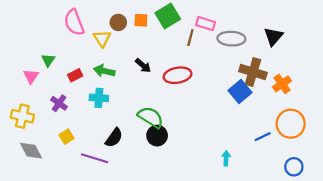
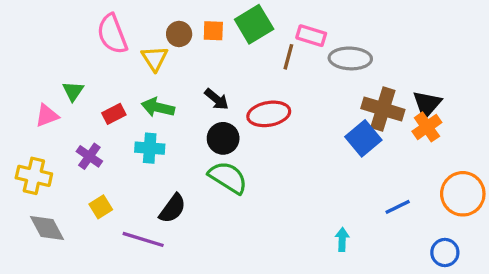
black triangle: (273, 36) -> (427, 104), moved
pink triangle: (31, 76) -> (47, 116), turned 35
orange circle: (291, 124) -> (463, 194), moved
black circle: (157, 136) -> (223, 138), moved

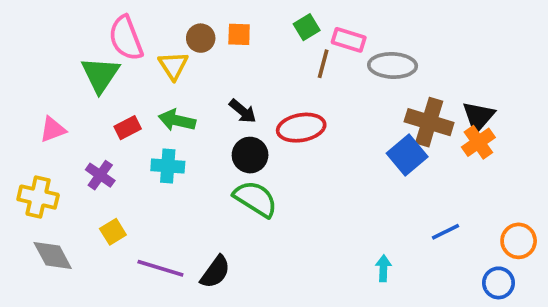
green square: (254, 24) -> (307, 27), moved, size x0.6
green triangle: (73, 91) -> (100, 75), moved, size x1.6
orange circle: (463, 194) -> (519, 241), moved, size x0.7
black semicircle: (173, 208) -> (215, 272), moved

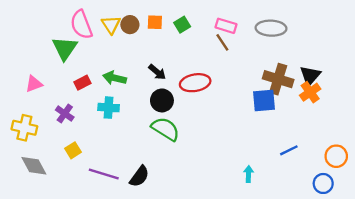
green square: (307, 27) -> (182, 25), moved
brown line: (323, 64) -> (222, 42), moved, turned -48
yellow triangle: (173, 65) -> (111, 25), moved
gray ellipse: (393, 65) -> (271, 28), moved
blue square: (407, 155) -> (264, 100), turned 35

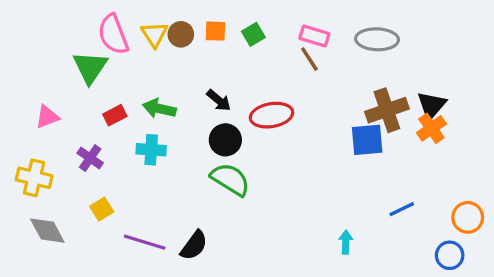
brown cross: (278, 79) -> (387, 110), turned -36

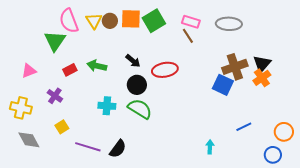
orange square: (215, 31) -> (131, 19), size x1.5
green square: (253, 34) -> (154, 21), size x1.6
blue square: (367, 140) -> (223, 85), turned 30
cyan cross: (151, 150) -> (107, 106), moved

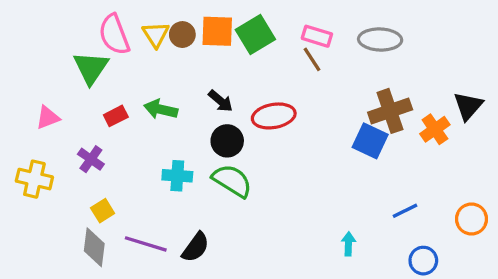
black triangle: (262, 64) -> (468, 106), moved
gray diamond: (29, 140) -> (94, 247), moved, turned 35
blue circle: (273, 155) -> (423, 261), moved

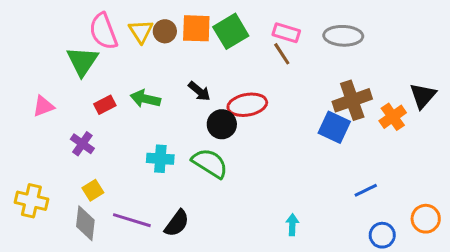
black circle: (227, 141) -> (222, 124), moved
yellow cross: (34, 179) -> (31, 201), moved
orange circle: (471, 219) -> (426, 219), moved
cyan arrow: (349, 244) -> (292, 225), moved

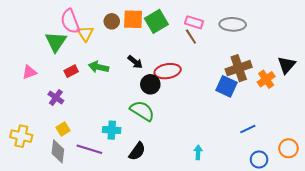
yellow triangle: (141, 31) -> (85, 34), moved
cyan cross: (160, 159) -> (112, 130), moved
black semicircle: (177, 223) -> (137, 151), moved

